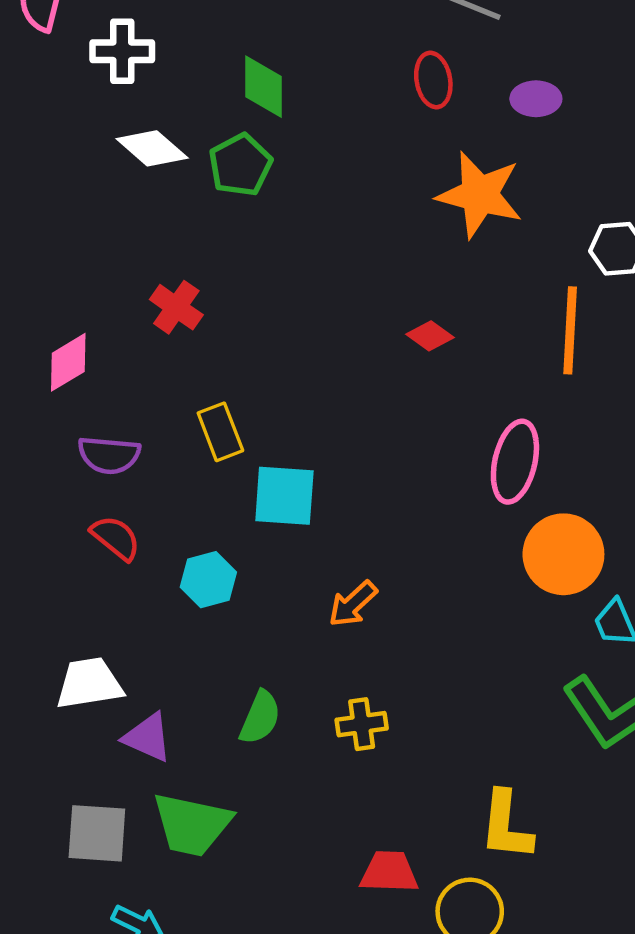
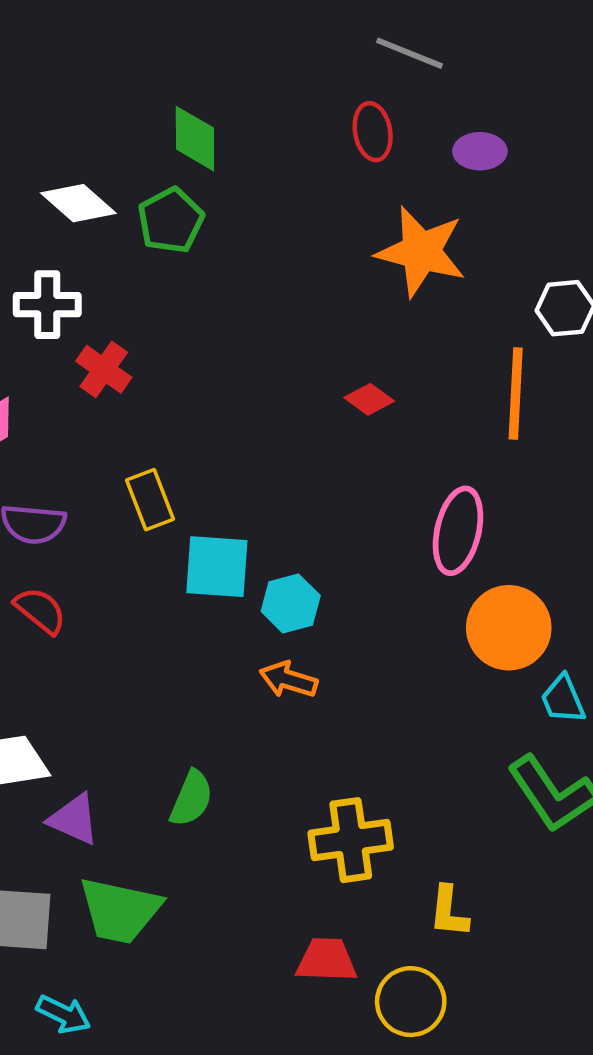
white cross: (122, 51) -> (47, 305), moved
cyan hexagon: (208, 580) -> (291, 604), moved
orange arrow: (353, 604) -> (288, 680), turned 60
yellow cross: (362, 724) -> (351, 840), moved, size x1.5
yellow L-shape: (506, 826) -> (449, 912), size x0.7

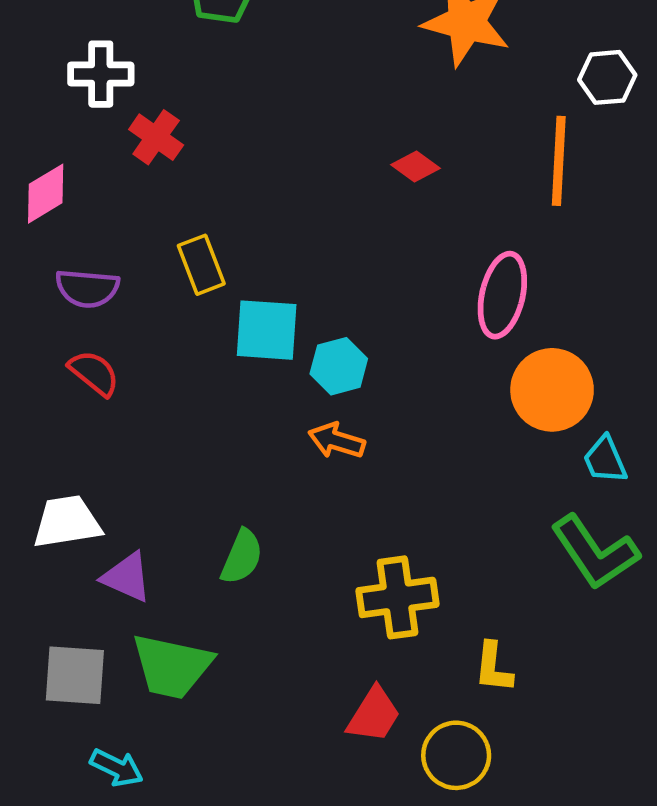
red trapezoid: (326, 960) -> (374, 715), turned 120

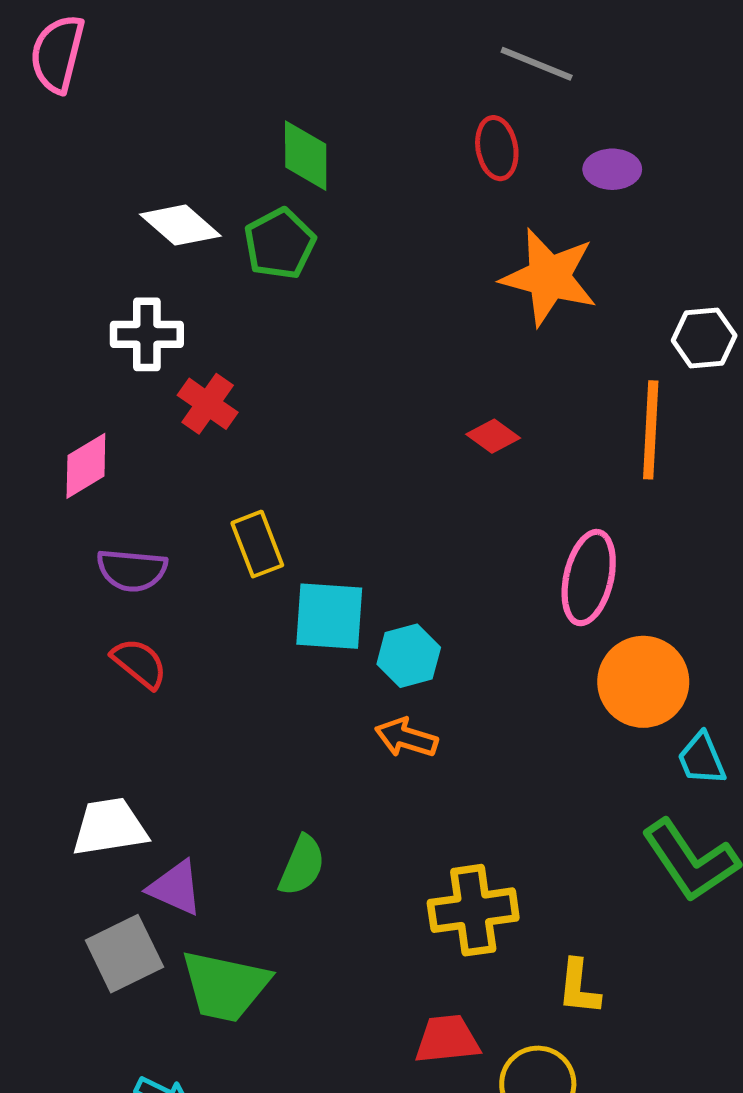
gray square: (75, 675) -> (124, 954), moved, turned -30
red trapezoid: (374, 715) -> (447, 1039), turned -128

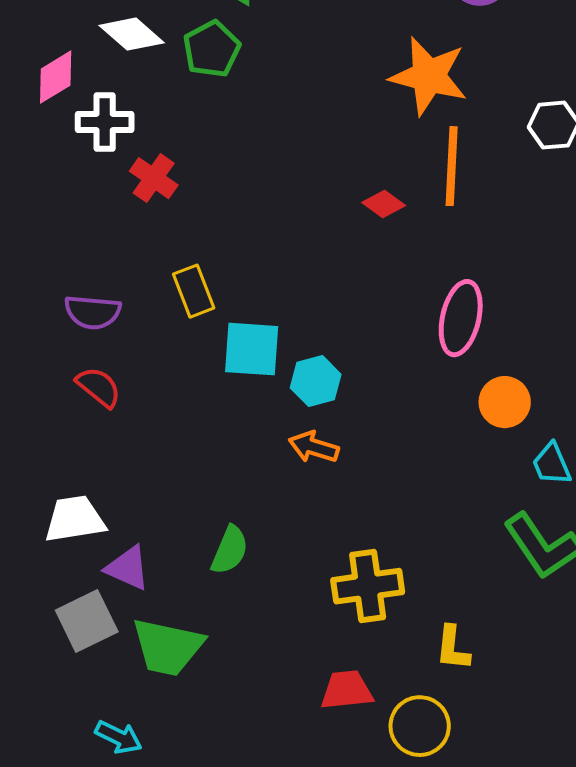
orange line: (651, 430) -> (452, 166), moved
pink diamond: (86, 466) -> (56, 77), moved
orange circle: (643, 682) -> (505, 402), size x0.7

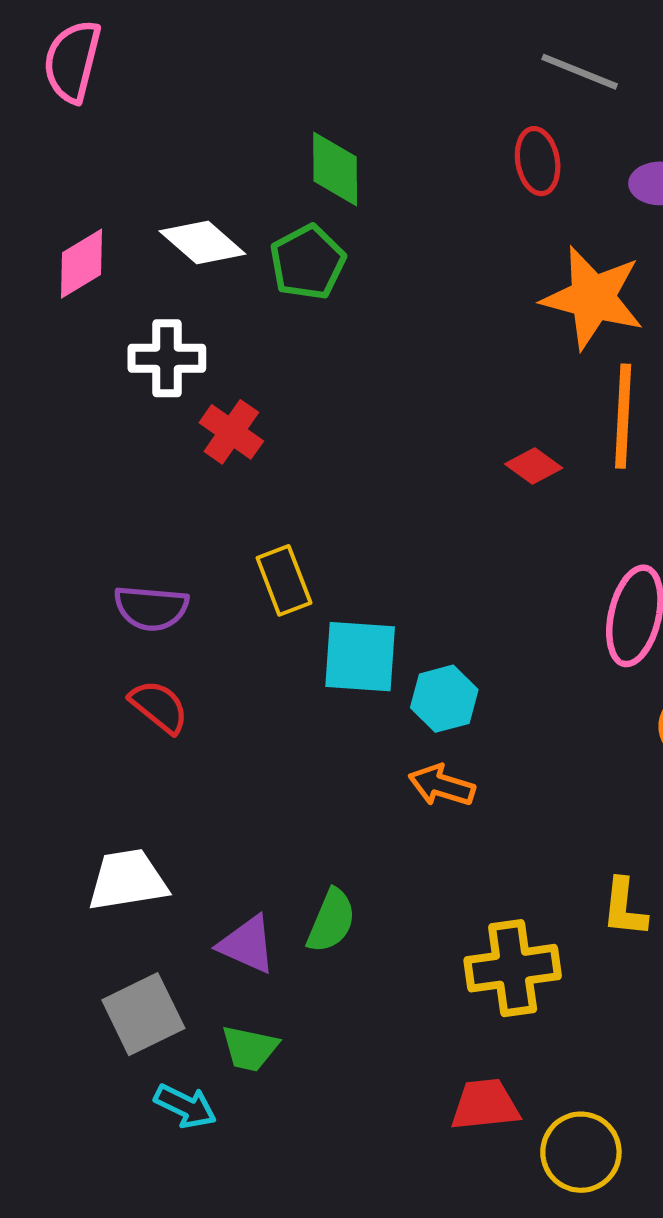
pink diamond: (56, 77) -> (81, 264), moved
purple triangle: (128, 568) -> (247, 944), moved
green trapezoid: (168, 647) -> (250, 1048), size x0.6
yellow L-shape: (453, 648) -> (624, 908), moved
cyan arrow: (119, 737) -> (185, 1106), moved

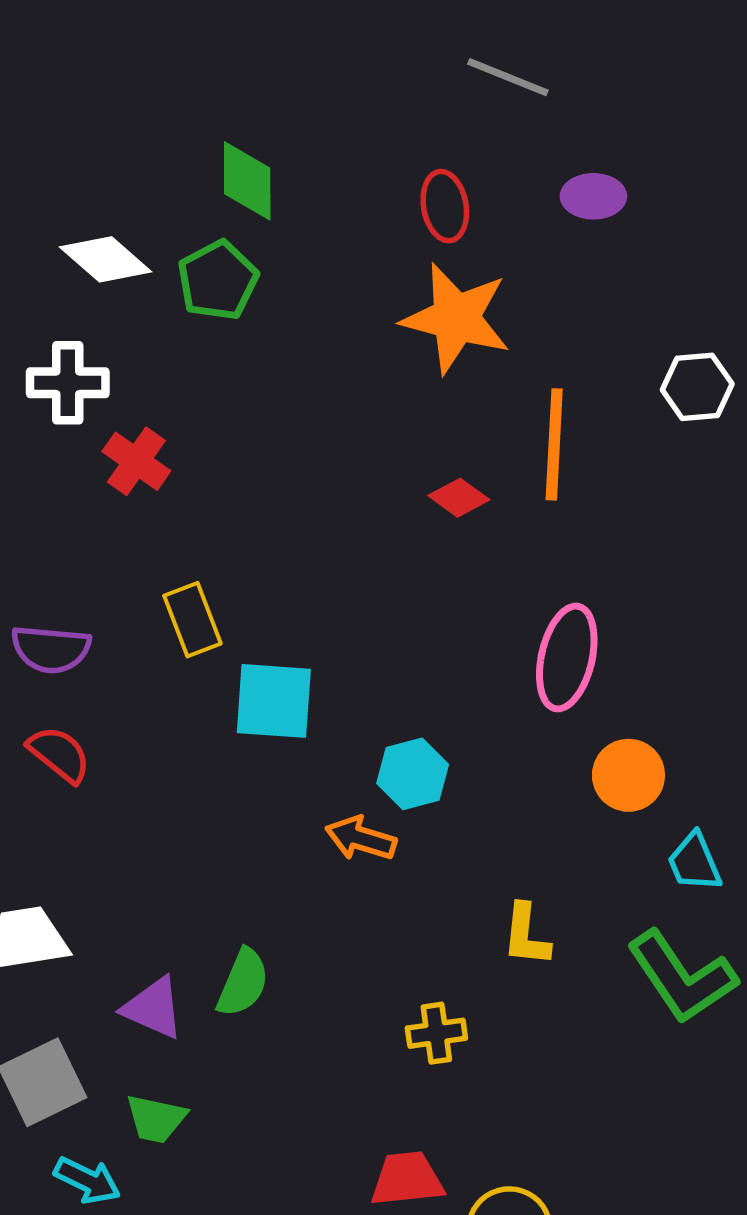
red ellipse: (538, 161) -> (445, 206), moved
orange star: (593, 298) -> (456, 318), moved
cyan hexagon: (444, 699) -> (413, 774), moved
yellow L-shape: (624, 908) -> (526, 935), moved
yellow cross: (513, 968) -> (436, 1033), size x0.6

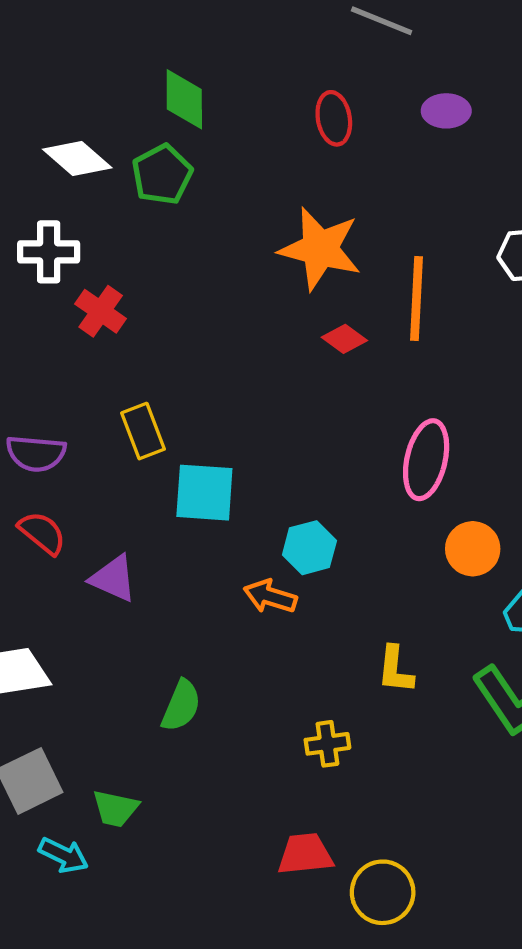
orange star: (456, 318) -> (320, 249), moved
purple triangle: (153, 1008) -> (113, 578), moved

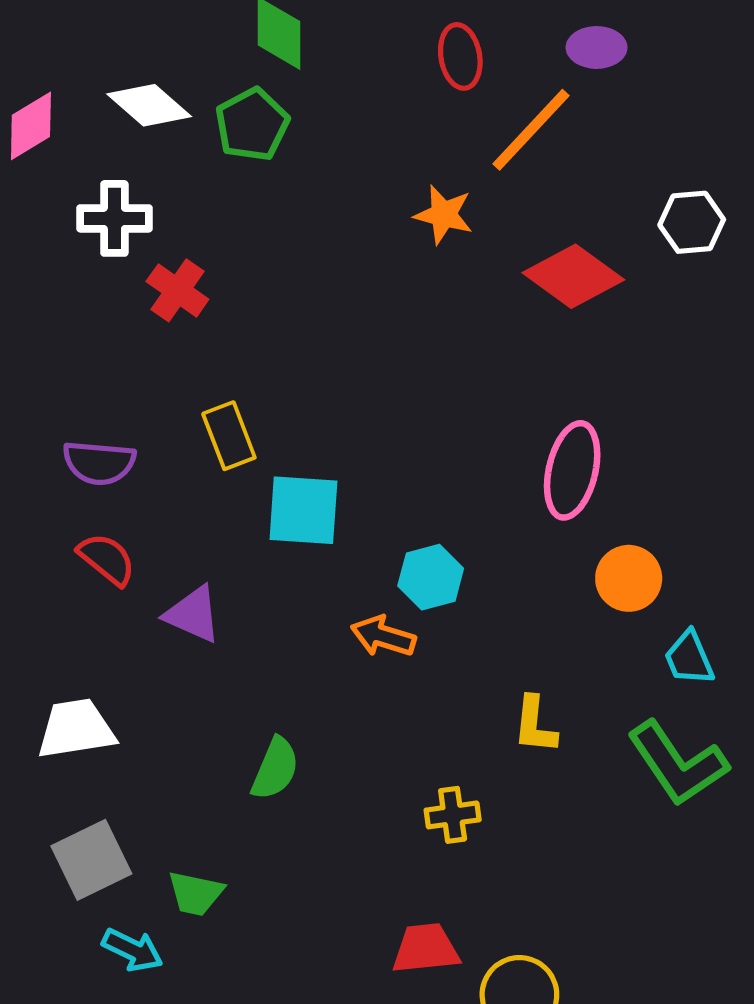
orange star: (320, 249) -> (444, 215), size x0.6
orange line: (417, 299) -> (531, 130), moved, turned 40
red diamond: (344, 339) -> (573, 276), moved, size x1.8

